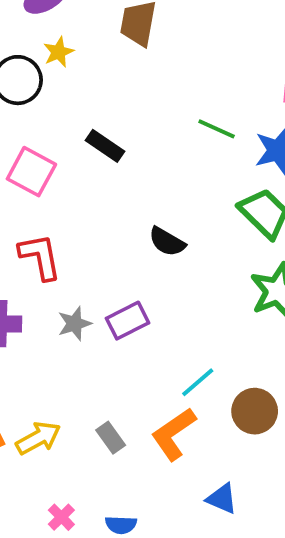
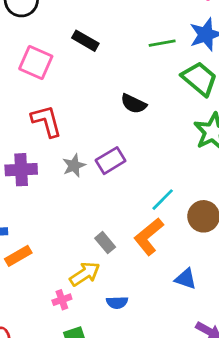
green line: (217, 129) -> (162, 43), moved, turned -30
yellow arrow: (38, 438) -> (85, 274), moved
pink cross: (61, 517) -> (62, 300), moved, turned 30

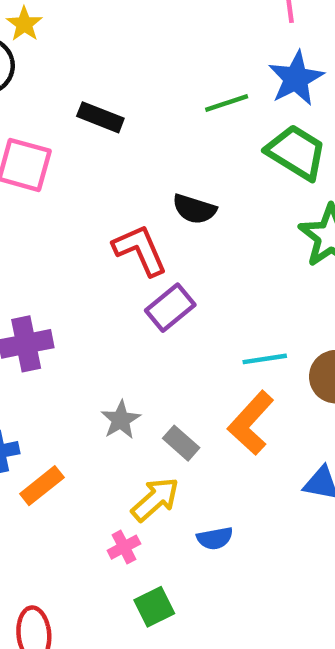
red L-shape: (46, 121) -> (140, 250), moved
gray star: (74, 166) -> (121, 420), moved
cyan line: (163, 200) -> (265, 359), turned 45

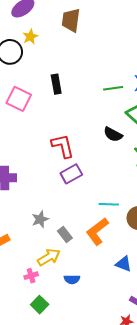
black rectangle: (100, 117) -> (56, 84), turned 48
black semicircle: (194, 209) -> (113, 134), moved
green square: (154, 607) -> (40, 305), turned -30

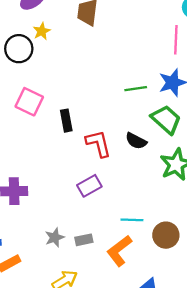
black rectangle: (56, 84) -> (66, 121), moved
red L-shape: (63, 146) -> (98, 144), moved
gray rectangle: (65, 235) -> (84, 240), moved, turned -63

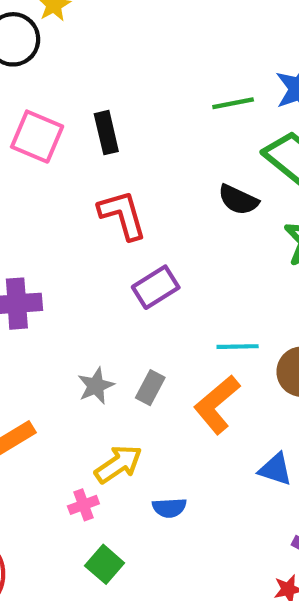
black rectangle: (66, 121) -> (106, 133), moved
red L-shape: (98, 144) -> (122, 215), moved
gray rectangle: (84, 240) -> (150, 388), turned -48

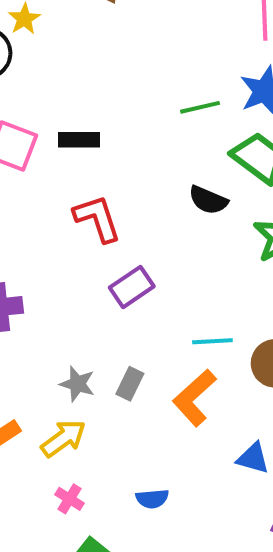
black rectangle: (106, 133) -> (79, 140), turned -75
gray star: (96, 386) -> (77, 384), turned -30
yellow arrow: (118, 464) -> (63, 438), moved
pink cross: (83, 505) -> (70, 499), turned -36

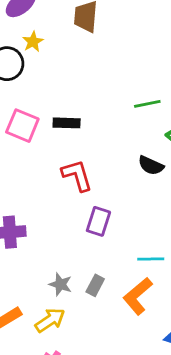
purple rectangle: (132, 287) -> (98, 221), turned -40

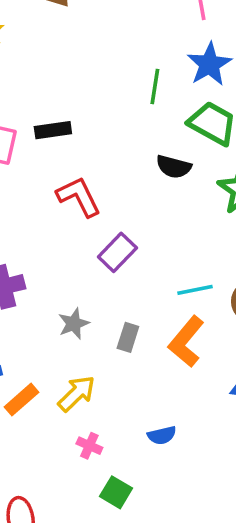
green line: (147, 104) -> (155, 87), turned -60
purple rectangle: (98, 221) -> (117, 252), turned 36
gray star: (60, 284) -> (74, 324), moved, turned -30

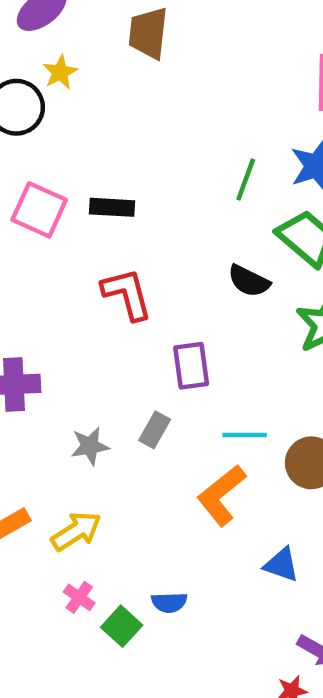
purple rectangle: (117, 252) -> (191, 366), moved, turned -63
gray rectangle: (128, 337) -> (155, 430), moved
green square: (116, 492) -> (122, 626), moved

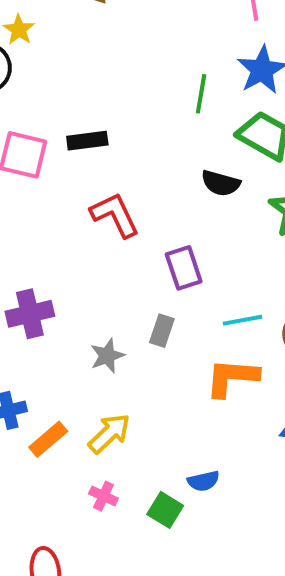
orange L-shape: (221, 495) -> (232, 377), turned 54
pink cross: (79, 597) -> (103, 496), moved

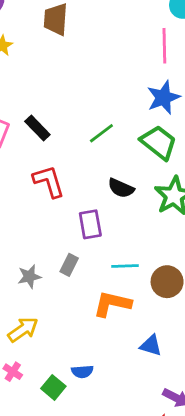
green line: (201, 94) -> (101, 133), moved, turned 35
black rectangle: (87, 141) -> (37, 128), turned 45
black semicircle: (221, 183) -> (121, 188), moved

